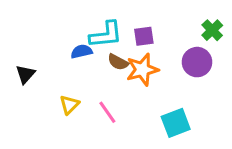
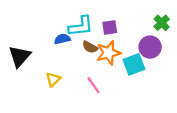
black triangle: (25, 74) -> (20, 56), size x1.5
pink line: (107, 112) -> (93, 85), moved
cyan square: (176, 123) -> (134, 64), moved

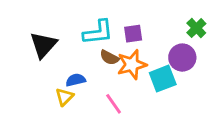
blue semicircle: (62, 39) -> (76, 80), moved
black triangle: (20, 56) -> (43, 45), moved

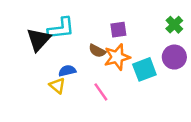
cyan L-shape: (98, 32) -> (61, 28), moved
purple circle: (182, 58) -> (174, 57), moved
yellow triangle: (64, 97) -> (57, 86), turned -35

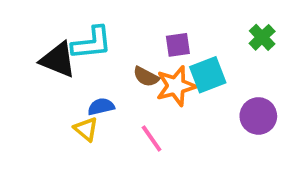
black triangle: (39, 40) -> (58, 60), turned -50
purple circle: (174, 57) -> (258, 116), moved
cyan square: (144, 69) -> (208, 75), moved

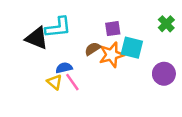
cyan square: (208, 75) -> (132, 48), turned 35
brown semicircle: (146, 77) -> (93, 49), turned 119
pink line: (152, 138) -> (72, 82), moved

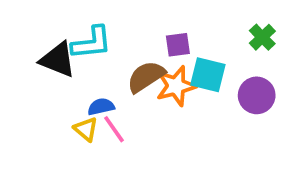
brown semicircle: (93, 49) -> (146, 77), size x1.5
purple circle: (164, 74) -> (257, 95), moved

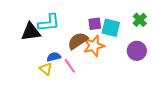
black triangle: (58, 60) -> (31, 32), turned -30
cyan square: (208, 75) -> (111, 28), moved
pink line: (114, 129) -> (70, 66), moved

